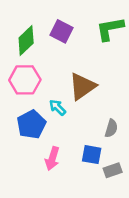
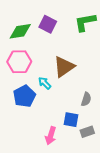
green diamond: (26, 41) -> (20, 31), turned 35
pink arrow: (52, 158) -> (51, 136), moved

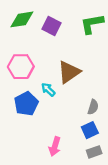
green diamond: (20, 31) -> (22, 19), moved
blue square: (71, 120) -> (90, 130), moved, turned -35
gray rectangle: (87, 132) -> (94, 152), moved

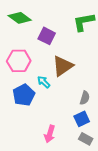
green diamond: (22, 19) -> (20, 18), turned 45
purple square: (51, 26) -> (47, 36), moved
gray rectangle: (94, 152) -> (86, 139), turned 48

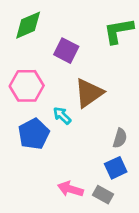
green diamond: (20, 18) -> (28, 25), turned -60
pink arrow: (50, 134) -> (70, 189), turned 90
gray rectangle: (86, 139) -> (103, 195), moved

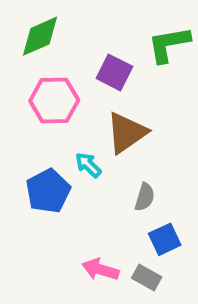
purple square: (66, 51) -> (114, 72), moved
pink hexagon: (27, 86) -> (54, 101), moved
gray semicircle: (120, 138) -> (145, 197), moved

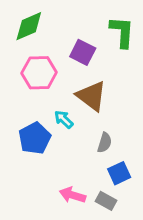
green L-shape: (169, 44) -> (122, 32), turned 104
brown triangle: (127, 133) -> (91, 96), turned -48

